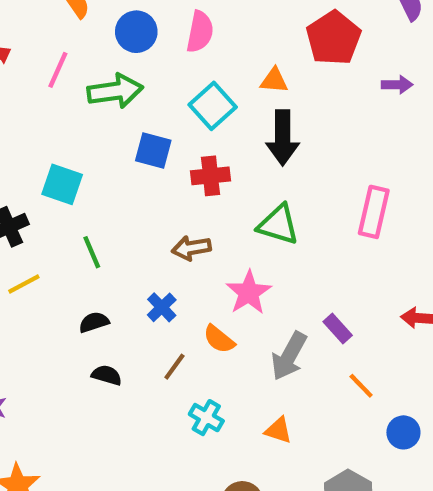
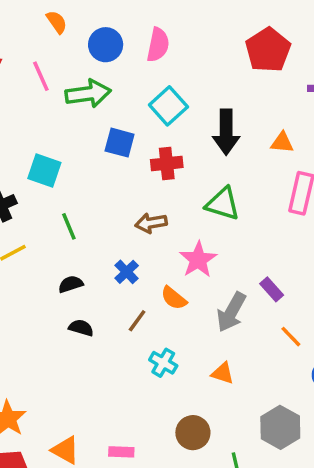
pink line: (58, 70) -> (41, 76), turned -48
orange triangle: (274, 80) -> (282, 143), moved

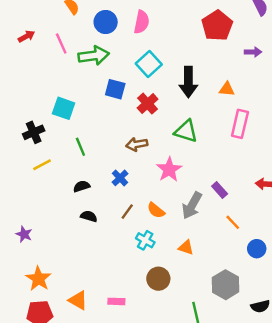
red cross: (167, 164) -> (148, 104), turned -36
orange semicircle: (174, 298) -> (156, 210), moved
brown circle: (193, 433) -> (158, 279), moved

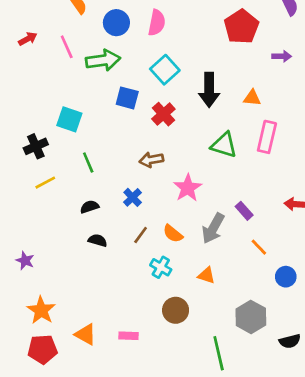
green triangle: (186, 131) -> (224, 145), moved

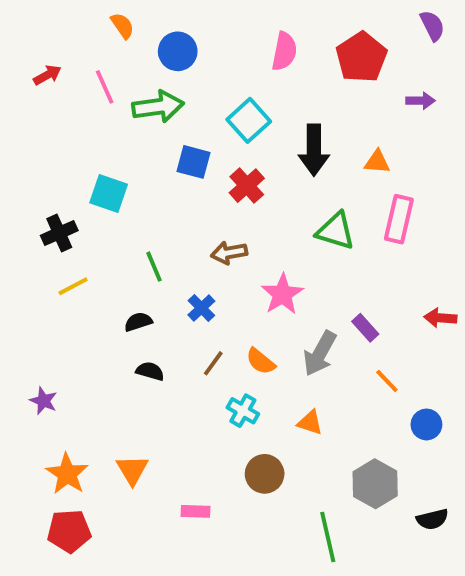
pink semicircle: (157, 23) -> (284, 51), moved
green line: (88, 162) -> (154, 267), moved
orange triangle: (86, 334) -> (132, 470), moved, turned 30

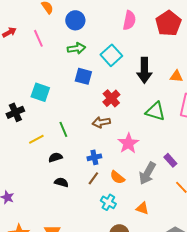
green arrow: (158, 107) -> (76, 48), moved, size x0.7
red cross: (247, 186) -> (111, 98), moved
yellow line: (73, 286) -> (36, 139), moved
blue cross: (201, 308) -> (94, 157), moved, turned 32

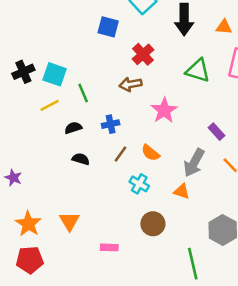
cyan square: (40, 92) -> (55, 74), moved
blue cross: (94, 157) -> (111, 124), moved
gray arrow: (147, 173) -> (194, 163), moved

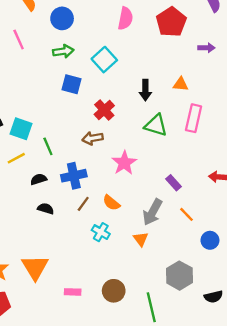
black arrow: (184, 19) -> (145, 90), moved, size x0.7
blue cross: (111, 124) -> (74, 176), size x1.5
orange triangle: (182, 191) -> (141, 239), turned 35
orange triangle: (69, 221) -> (35, 267), size x1.4
brown circle: (153, 224) -> (114, 291), moved

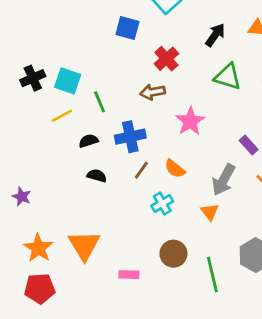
black arrow: (145, 90) -> (215, 35), turned -144
cyan cross: (101, 232) -> (162, 204), turned 30
brown circle: (114, 291) -> (173, 254), moved
green line: (151, 307) -> (212, 275), moved

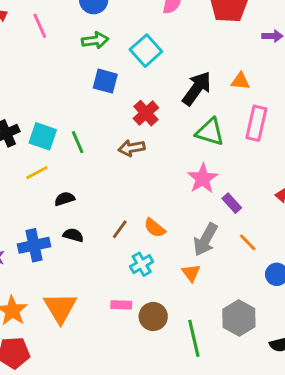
black arrow: (215, 35) -> (197, 88), size x1.4
green line: (100, 102) -> (78, 142), moved
pink star: (190, 121) -> (203, 178), moved
blue cross: (130, 137) -> (34, 245), moved
pink rectangle: (129, 275) -> (121, 305), moved

